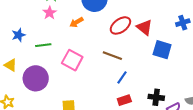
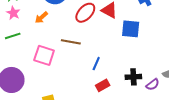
green line: (43, 45) -> (13, 36), moved
brown line: (112, 56) -> (71, 42), moved

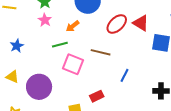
green line: (13, 36) -> (60, 45), moved
red rectangle: (103, 85) -> (97, 96), moved

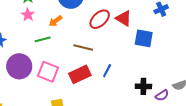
pink square: (73, 64) -> (48, 72), moved
purple circle: (39, 87) -> (19, 66), moved
red rectangle: (97, 96) -> (80, 74), moved, size x1.5

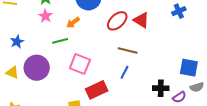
blue square: (144, 38) -> (189, 68), moved
brown line: (83, 47) -> (128, 50), moved
pink square: (48, 72) -> (80, 64), moved
red rectangle: (80, 74) -> (97, 90), moved

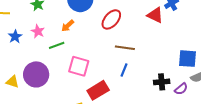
pink star: (45, 16) -> (38, 31), moved
red triangle: (141, 20) -> (155, 15), moved
blue star: (17, 42) -> (15, 37), moved

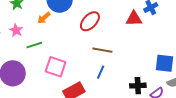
red triangle: (155, 15) -> (134, 19), turned -30
orange arrow: (68, 26) -> (44, 18), moved

